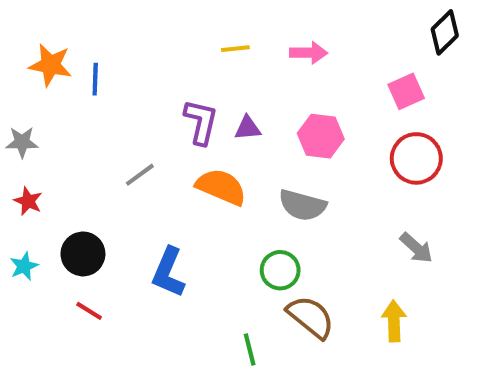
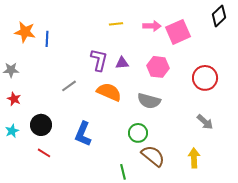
pink square: (406, 91) -> (178, 32), moved, size x1.4

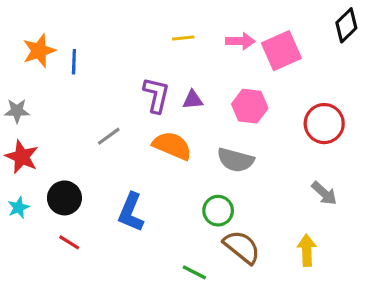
orange star: (25, 32) -> (39, 51), turned -30
red star: (14, 99) -> (22, 157), size x1.5
green line: (123, 172) -> (194, 272), turned -49

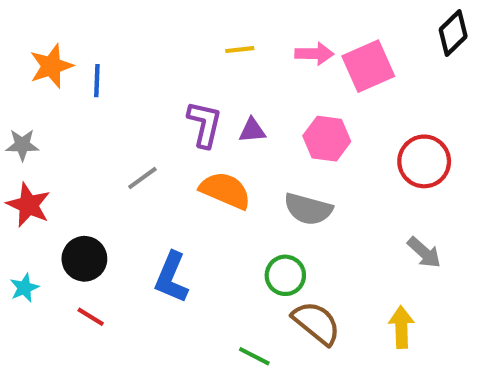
cyan star: (19, 207) -> (24, 288), moved

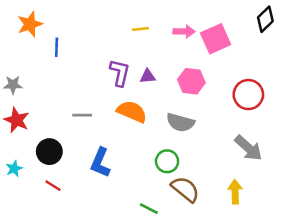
orange star: (51, 66) -> (30, 24), moved
gray line: (142, 178) -> (82, 115), moved, turned 36
gray arrow: (424, 253) -> (248, 148), size x1.4

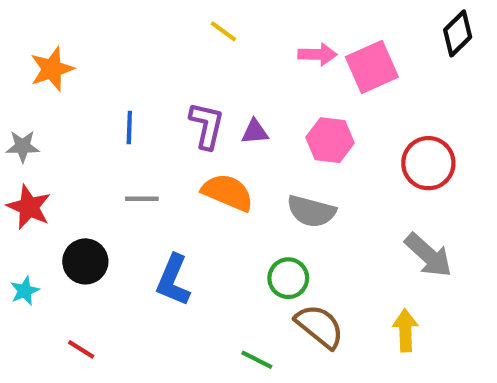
orange star: (30, 24) -> (52, 69), moved
yellow line: (140, 29) -> (223, 31), moved, turned 42
blue line: (57, 47) -> (129, 128), moved
red line: (53, 186) -> (81, 349), moved

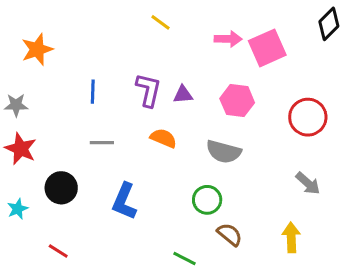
orange semicircle: (228, 192) -> (163, 138), size x0.7
gray arrow: (428, 255) -> (308, 183), size x0.7
brown semicircle: (320, 326) -> (230, 234), size x0.7

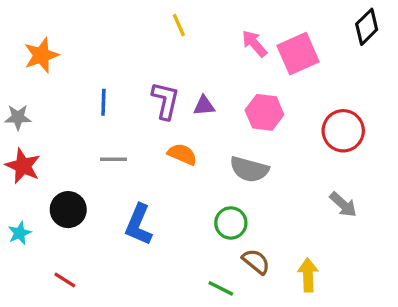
yellow line: (160, 22) -> (179, 25), turned 30
pink arrow: (228, 39) -> (254, 44), turned -132
yellow arrow: (291, 237) -> (308, 275), moved
green line: (185, 258) -> (221, 288), moved

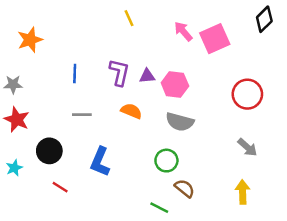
pink hexagon: (264, 112) -> (175, 84), moved
yellow arrow: (308, 275) -> (243, 192), moved
red line: (65, 280) -> (60, 187), moved

